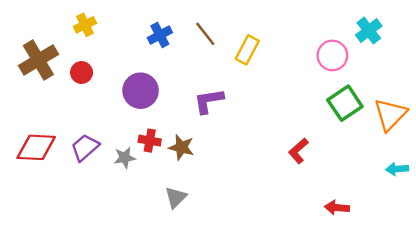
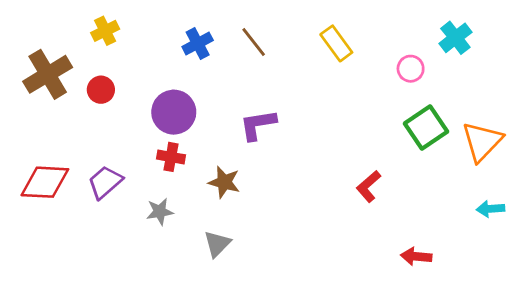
yellow rectangle: (247, 50) -> (336, 43), moved, turned -64
pink circle: (332, 55) -> (411, 69), size x0.7
red cross: (150, 141) -> (171, 157), moved
gray star: (125, 158) -> (160, 212), moved

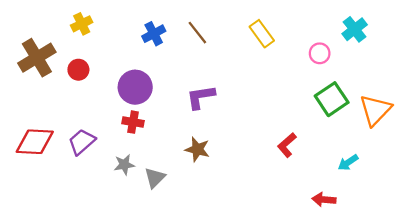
brown star: (224, 182) -> (197, 149), moved
cyan arrow: (490, 209) -> (348, 162), moved, turned -30
gray triangle: (217, 244) -> (155, 178), moved

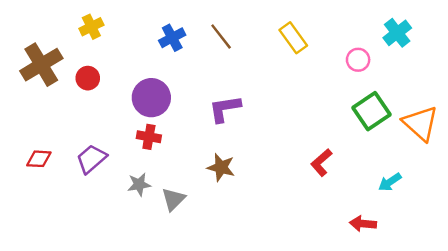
orange triangle: (375, 110) -> (420, 123), turned -32
red diamond: (35, 142) -> (39, 159), size x0.6

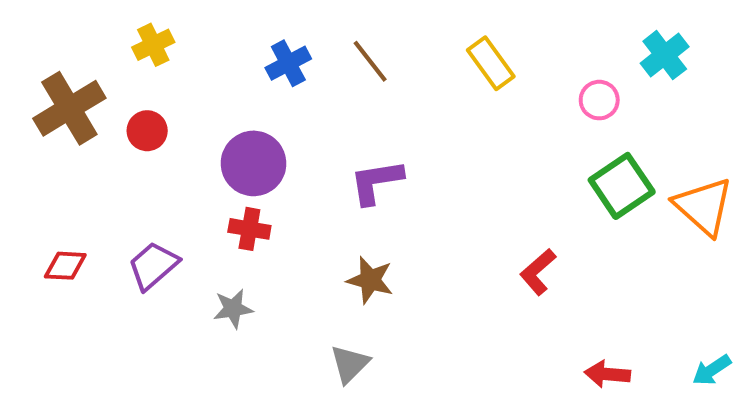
cyan arrow: (390, 182) -> (712, 370), moved
gray triangle: (173, 199) -> (350, 364), moved

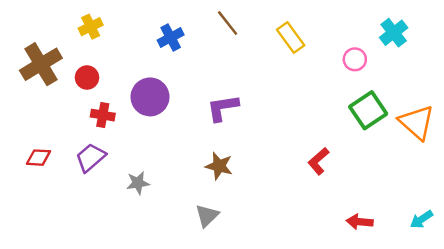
brown line: (370, 61) -> (228, 23), moved
red cross: (249, 229) -> (103, 115), moved

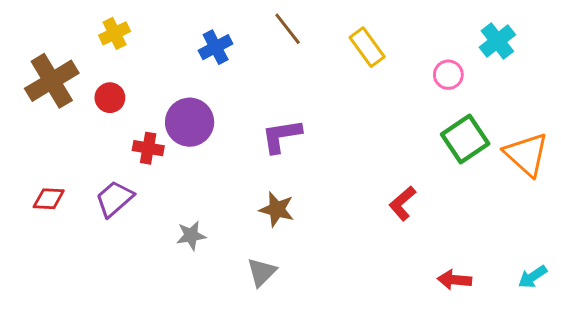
red cross: (103, 115) -> (148, 148), moved
gray star: (138, 183) -> (191, 235), moved

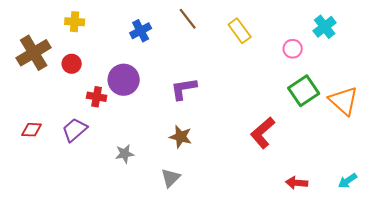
yellow cross: (115, 33) -> (75, 22), turned 30
red L-shape: (402, 203) -> (263, 133), size x1.4

